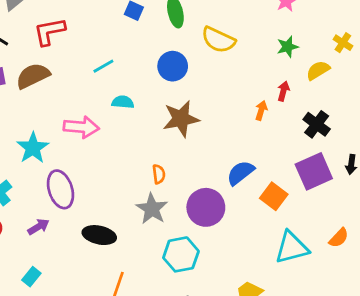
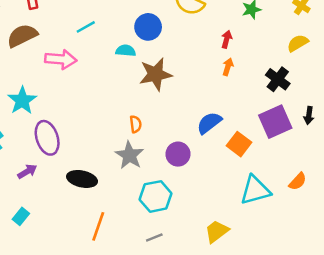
yellow semicircle: (318, 70) -> (298, 43), moved
red arrow: (283, 91) -> (227, 39), moved
cyan semicircle: (123, 102) -> (126, 51), moved
pink arrow: (81, 127) -> (61, 59), moved
purple circle: (206, 207) -> (178, 154), size x0.7

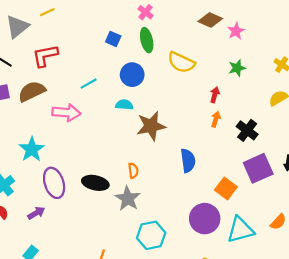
blue circle: (148, 27) -> (132, 75), moved
black cross: (278, 79) -> (247, 130), moved
blue semicircle: (209, 123) -> (188, 161), moved, turned 120
purple circle: (178, 154) -> (205, 219), moved, size x1.4
black ellipse: (82, 179) -> (95, 183), moved

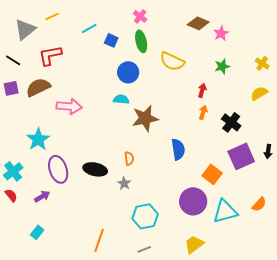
cyan line: (89, 84) -> (89, 28), moved
gray star: (128, 198) -> (124, 183), size x0.6

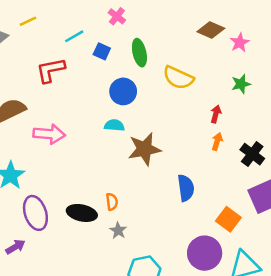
pink cross: (140, 16) -> (117, 16), moved
red L-shape: (50, 55) -> (50, 70), moved
orange semicircle: (129, 158) -> (112, 202), moved

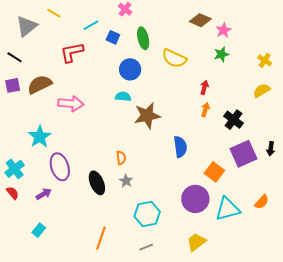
yellow line: (28, 21) -> (54, 13), turned 56
green star: (241, 84) -> (221, 54), moved
black ellipse: (82, 213) -> (97, 183), moved, turned 55

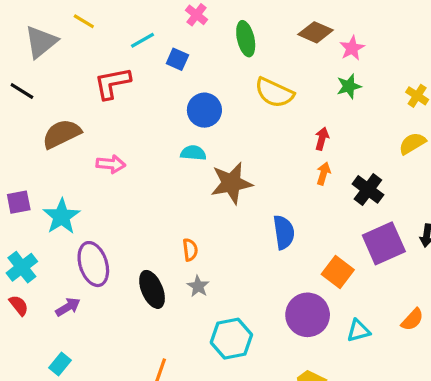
green ellipse: (143, 38) -> (246, 39), moved
purple square: (13, 85) -> (19, 202), moved
pink arrow: (71, 104) -> (111, 164), size x0.7
cyan triangle: (227, 209) -> (358, 331), size x0.6

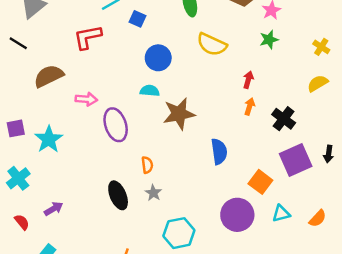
purple ellipse: (93, 264) -> (116, 125), moved
red semicircle: (19, 305) -> (22, 222), moved
cyan triangle: (358, 331) -> (281, 214), moved

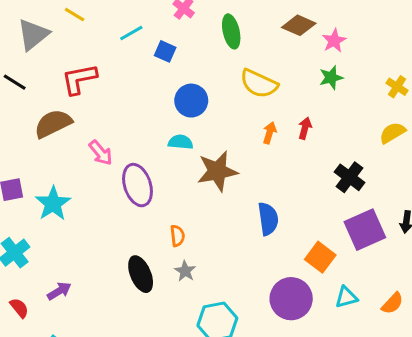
red L-shape: (88, 37) -> (79, 79), moved
pink arrow: (86, 99) -> (101, 153), turned 45
orange arrow: (249, 106) -> (270, 133), moved

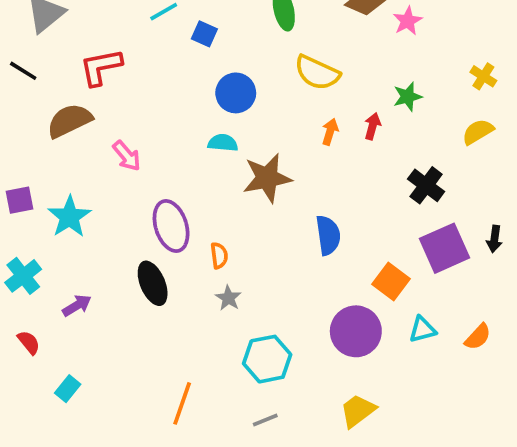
green star: (331, 78) -> (408, 97), moved
purple ellipse: (138, 185) -> (171, 226), moved
black ellipse: (141, 274) -> (153, 283), moved
purple arrow: (59, 291) -> (77, 305), moved

